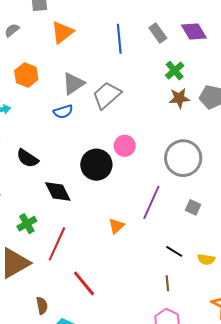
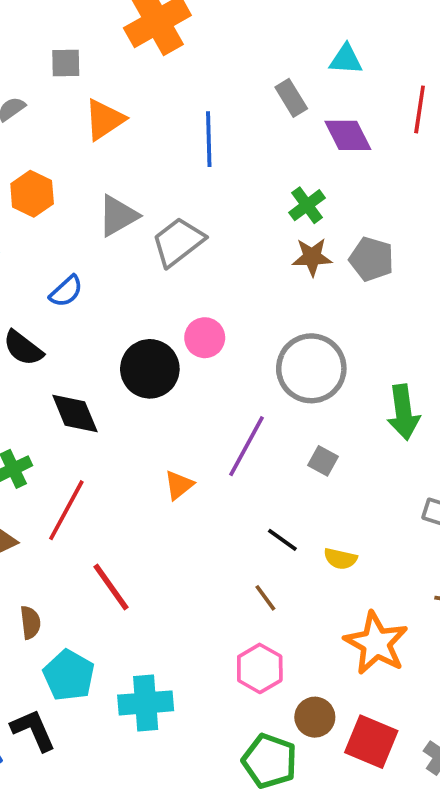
gray rectangle: (158, 33) -> (291, 98), moved
blue semicircle: (63, 112) -> (66, 291), moved, turned -30
brown line: (167, 283) -> (265, 598), turned -35

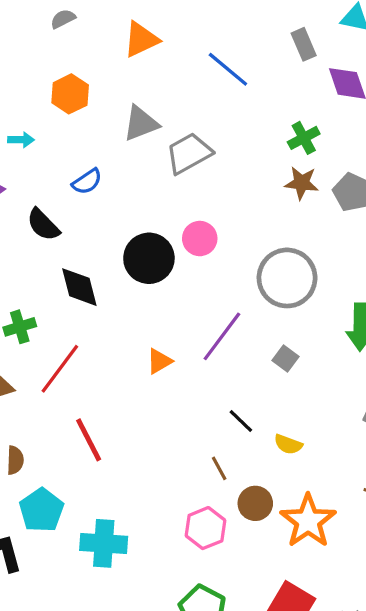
blue line: (209, 139) -> (228, 69), turned -57
brown circle: (315, 717) -> (255, 503), moved

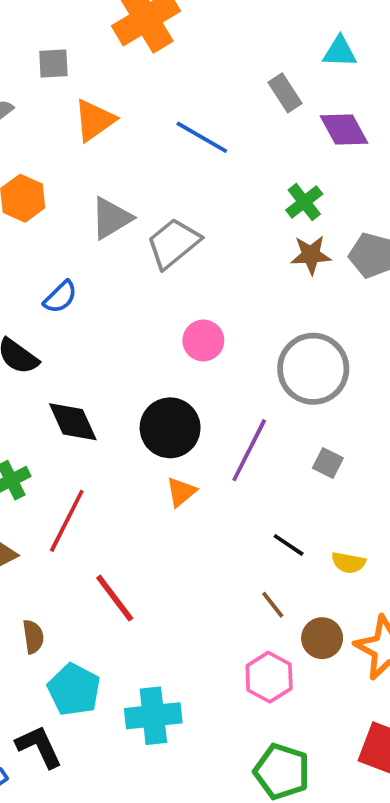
black circle: (149, 258) -> (170, 428), moved

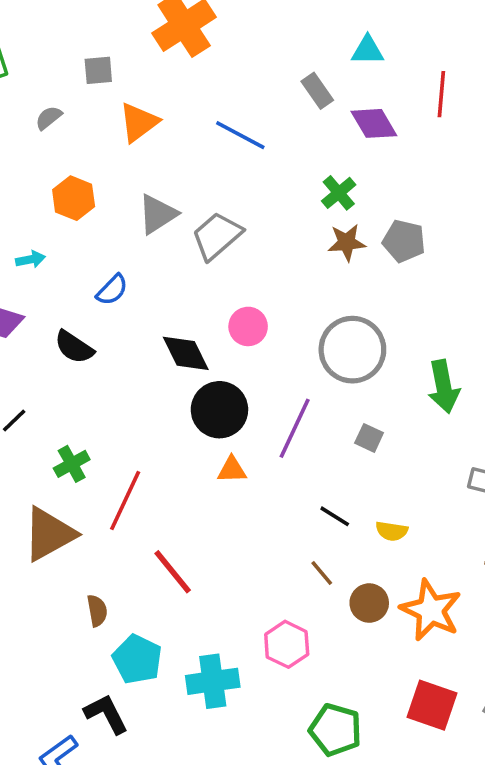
black diamond: (73, 422) -> (186, 353), moved
orange triangle: (181, 492) -> (232, 470), turned 40
pink hexagon: (269, 677) -> (287, 644), moved

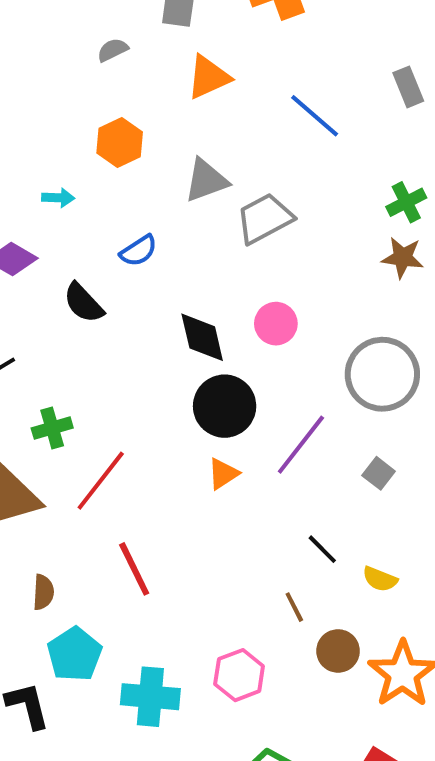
orange triangle: (232, 470) -> (223, 474), turned -44

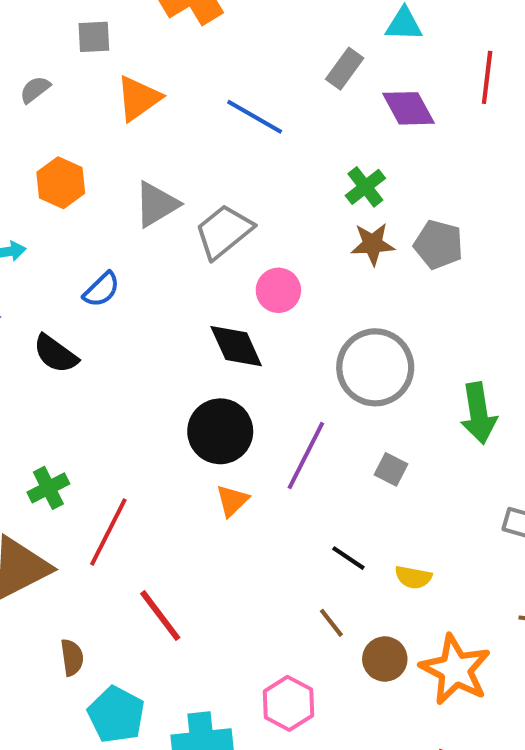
gray rectangle: (408, 87) -> (345, 69), turned 69
pink circle: (276, 324) -> (278, 290), moved
black diamond: (202, 337) -> (236, 346), moved

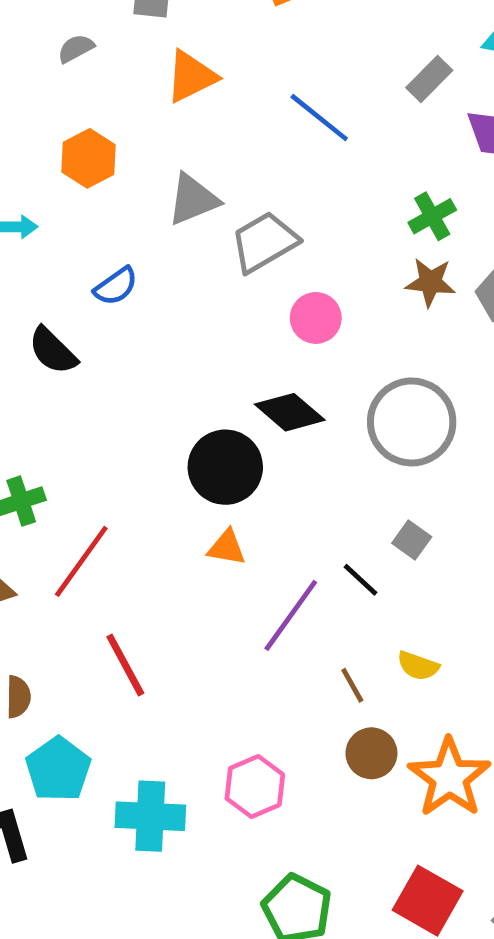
black diamond: (236, 346) -> (290, 412), moved, turned -34
purple line: (306, 455) -> (291, 615), moved
orange triangle: (232, 501) -> (227, 548), turned 45
black line: (348, 558) -> (360, 580), moved
brown line: (331, 623) -> (352, 685), moved

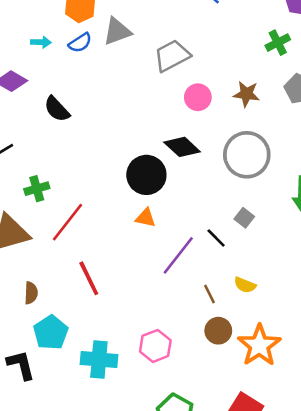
gray triangle: (193, 199) -> (117, 31), moved
green cross: (432, 216) -> (278, 43), moved
brown star: (430, 282) -> (246, 94), moved
blue semicircle: (116, 286) -> (80, 43), moved

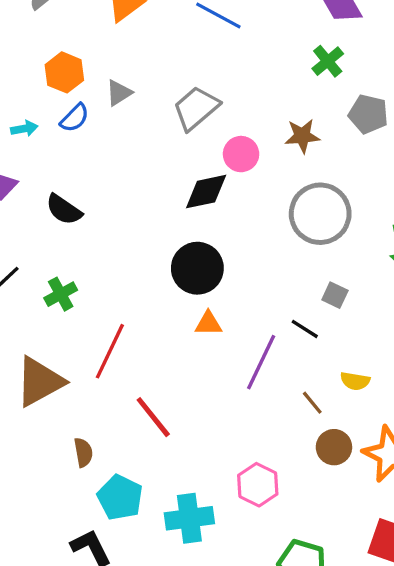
gray triangle: (117, 31) -> (119, 93), size x0.7
black diamond: (182, 147) -> (206, 192), moved, turned -42
green cross: (37, 189) -> (61, 294), moved

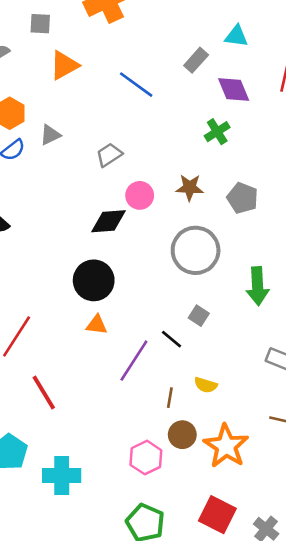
gray trapezoid: (196, 108) -> (109, 155), size x0.7
gray pentagon: (368, 114) -> (242, 198), moved
brown line: (312, 403) -> (170, 398), turned 42
pink hexagon: (258, 485) -> (146, 458), moved

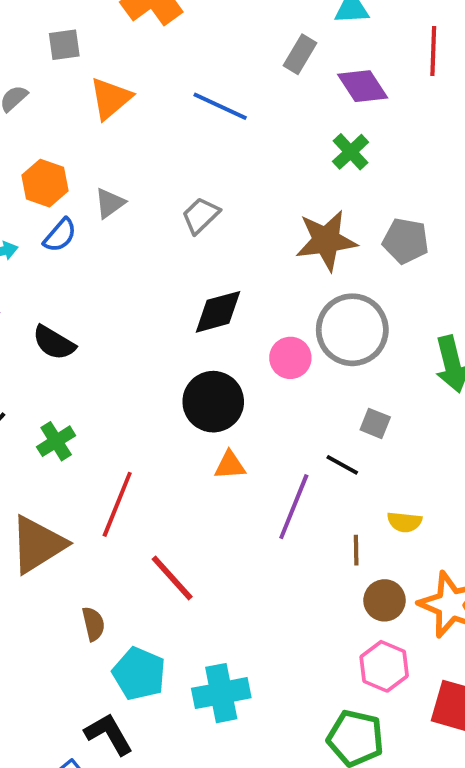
brown star: (190, 188) -> (326, 240), size x1.5
pink circle: (140, 195) -> (290, 358), moved
pink hexagon: (146, 458) -> (384, 666), moved

